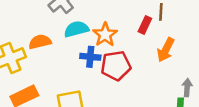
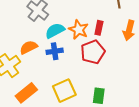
red rectangle: (145, 25) -> (99, 28), moved
blue cross: (90, 57) -> (55, 51), moved

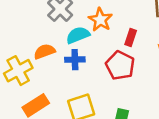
orange star: (79, 30) -> (100, 20), moved
red pentagon: (93, 52) -> (120, 66), turned -30

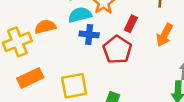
blue cross: (75, 60) -> (89, 34), moved

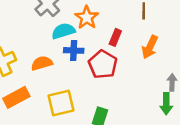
orange semicircle: (45, 27) -> (42, 63), moved

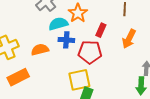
red pentagon: (103, 64) -> (90, 52), turned -30
yellow square: (61, 103) -> (79, 80), moved

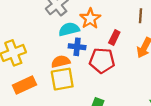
orange semicircle: (40, 50) -> (61, 62), moved
yellow square: (79, 80) -> (62, 79), moved

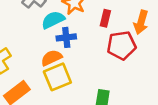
red pentagon: (102, 60) -> (122, 45), moved

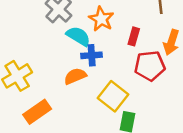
cyan semicircle: (53, 20) -> (78, 36), turned 55
yellow square: (57, 77) -> (113, 96), moved, turned -32

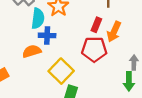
cyan semicircle: (78, 36) -> (38, 18), turned 60
red rectangle: (134, 36) -> (96, 25), moved

